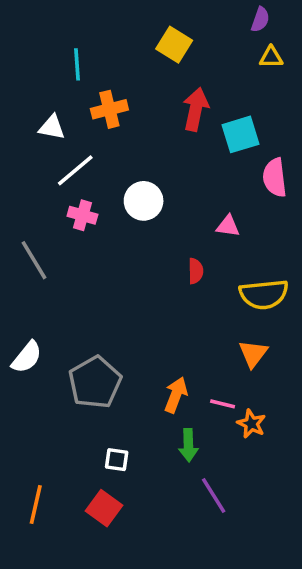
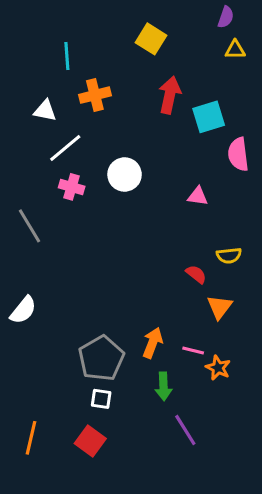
red semicircle: (196, 271) -> (196, 274), moved, turned -50
yellow semicircle: (264, 294) -> (229, 256), size x0.6
gray pentagon: (95, 382) -> (101, 358), moved

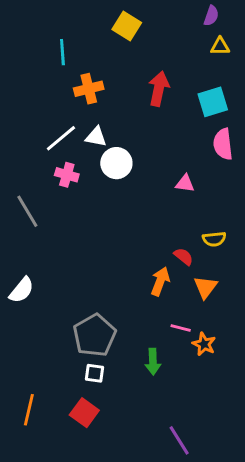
yellow square: (151, 39) -> (127, 26), moved
white triangle: (45, 111) -> (96, 137), moved
cyan square: (209, 117) -> (213, 102), moved
orange arrow: (153, 343) -> (160, 281), moved
purple line: (185, 430) -> (179, 440), moved

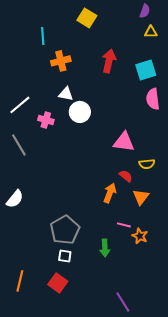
white line: (61, 138) -> (20, 105), moved
pink triangle: (185, 184) -> (124, 142), moved, size x1.6

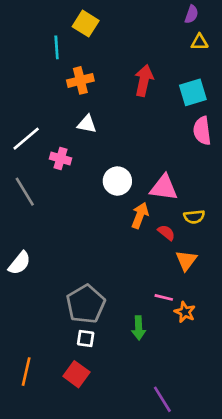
yellow square: (87, 18) -> (86, 24), moved
white circle: (80, 112) -> (117, 181), moved
orange arrow: (110, 193) -> (140, 215), moved

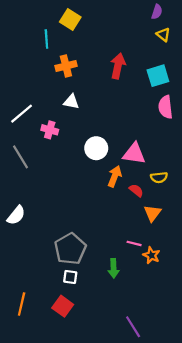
yellow triangle: (199, 42) -> (163, 35), turned 40

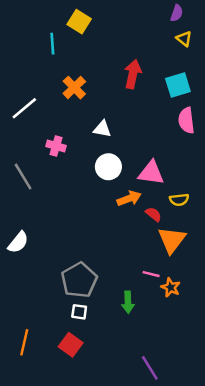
orange cross: (66, 66) -> (74, 88), moved, turned -30
white triangle: (71, 102) -> (102, 129), moved
white line: (22, 114) -> (24, 108), moved
orange arrow: (115, 176) -> (129, 198), turned 48
orange triangle: (153, 213) -> (172, 240), size x1.4

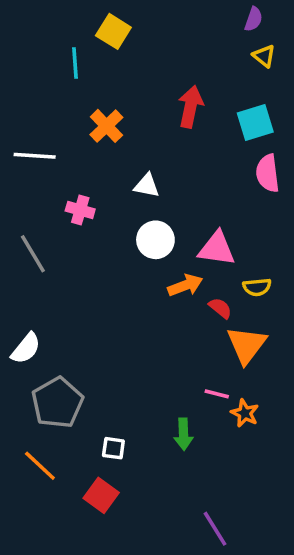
white line: (24, 108) -> (35, 156), turned 44
gray pentagon: (79, 280) -> (57, 403), moved
orange line: (24, 342) -> (40, 466), moved, turned -60

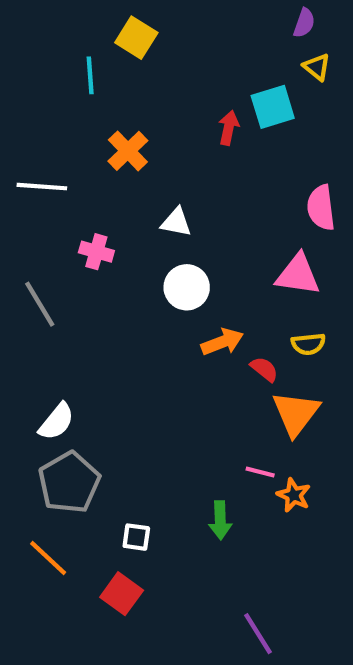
red arrow: (190, 107) -> (229, 128), size x0.7
cyan square: (255, 122) -> (273, 107), moved
pink triangle: (217, 249) -> (298, 275), moved
white semicircle: (26, 348) -> (57, 422), moved

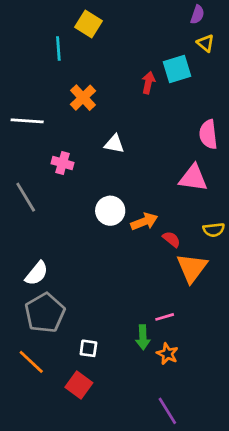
white circle: (187, 287) -> (110, 211), moved
yellow semicircle: (308, 344) -> (214, 230), moved
pink line: (260, 472) -> (165, 317), moved, turned -30
orange star: (294, 495) -> (167, 354), moved

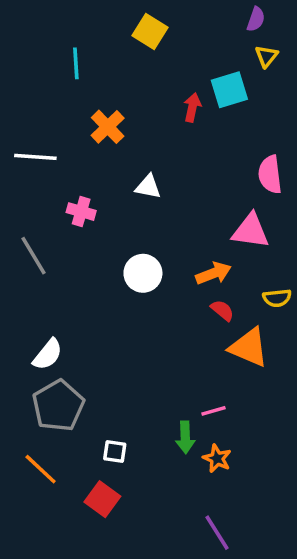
yellow square: (88, 24) -> (150, 32), moved
yellow triangle: (206, 43) -> (266, 56), turned 30
orange arrow: (144, 222) -> (214, 273), moved
orange triangle: (192, 268) -> (249, 347), turned -44

